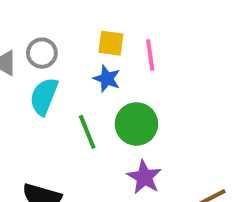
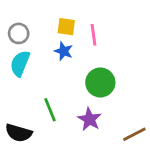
green circle: (136, 124) -> (100, 82), moved
green line: (87, 132) -> (50, 110), moved

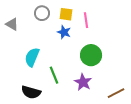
gray circle: (19, 33) -> (42, 13), moved
cyan semicircle: (20, 63) -> (32, 57), moved

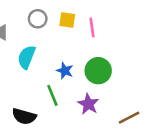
blue star: (64, 32) -> (65, 71), moved
cyan semicircle: (32, 57) -> (27, 57), moved

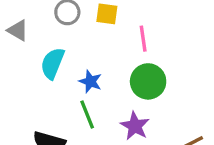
pink line: (92, 27) -> (143, 39), moved
blue star: (65, 71) -> (90, 81), moved

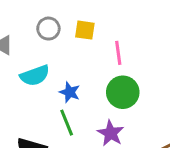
cyan semicircle: (52, 63) -> (35, 76), turned -132

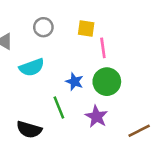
yellow square: (85, 30) -> (86, 28), moved
blue star: (70, 92) -> (74, 82), moved

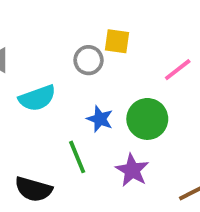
gray circle: (43, 27) -> (89, 60), moved
pink line: (103, 48) -> (178, 70), moved, turned 60

